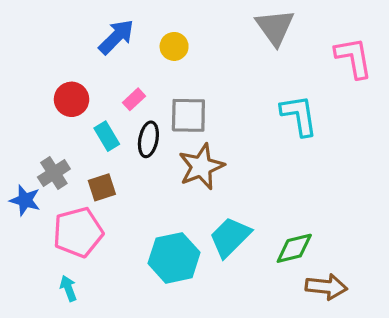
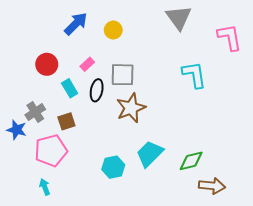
cyan hexagon: (174, 258) -> (113, 167), size x0.7

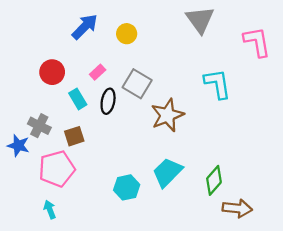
gray square: (123, 75) -> (137, 84), turned 30
brown star: (131, 108) -> (167, 115), moved
gray cross: (35, 112) -> (39, 126), turned -30
green diamond: (191, 161) -> (214, 180), turned -35

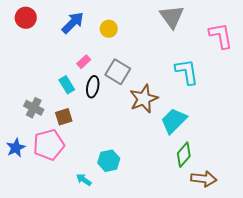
red circle: (52, 72) -> (26, 18), moved
blue star: (18, 145) -> (16, 148), moved, turned 30
cyan trapezoid: (167, 172) -> (174, 121), moved
cyan arrow: (50, 210) -> (84, 180), moved, turned -35

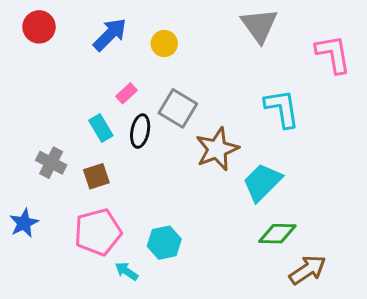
pink pentagon: (49, 145) -> (98, 232), moved
green diamond: (184, 155) -> (277, 234), turned 50
brown arrow: (204, 179) -> (308, 270), turned -40

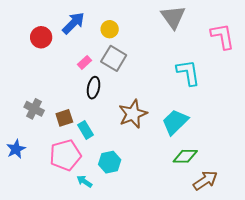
red circle: (39, 27) -> (41, 37), moved
gray square: (178, 108) -> (114, 58), moved
cyan rectangle: (101, 128) -> (85, 130), moved
brown star: (217, 149) -> (133, 114), moved

